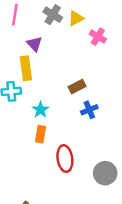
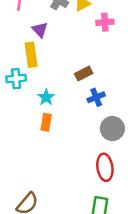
pink cross: (98, 37) -> (105, 22), turned -35
red ellipse: (65, 159) -> (105, 167), moved
gray circle: (105, 173) -> (112, 129), moved

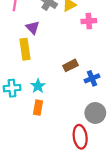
cyan cross: (16, 79) -> (12, 88), moved
blue cross: (96, 97) -> (92, 78), moved
red ellipse: (105, 167) -> (80, 137), moved

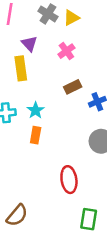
pink cross: (89, 21) -> (66, 51), moved, turned -32
red ellipse: (80, 137) -> (69, 180), moved

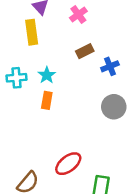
red ellipse: (69, 180) -> (68, 164), moved, turned 60

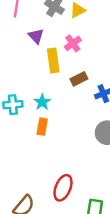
yellow rectangle: (32, 32) -> (53, 61), moved
red ellipse: (68, 164) -> (63, 188), turned -30

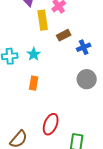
orange rectangle: (42, 127) -> (34, 83), moved

